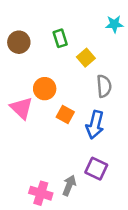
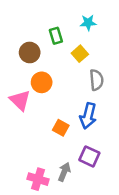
cyan star: (114, 24) -> (88, 23), moved
brown circle: (19, 42) -> (30, 52), moved
orange square: (65, 114) -> (61, 128), moved

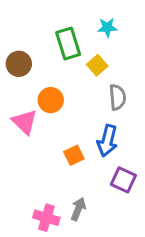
green rectangle: (56, 36) -> (68, 43), size x1.5
brown circle: (30, 52) -> (19, 64), moved
orange square: (61, 128) -> (74, 155), turned 35
purple square: (89, 156) -> (123, 180), moved

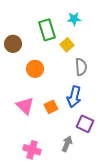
pink triangle: (25, 122) -> (25, 106), moved
gray arrow: (78, 209) -> (67, 144), moved

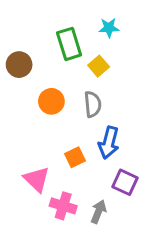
gray semicircle: (81, 67) -> (93, 104), moved
pink triangle: (25, 106) -> (37, 179), moved
pink cross: (32, 150) -> (63, 206), moved

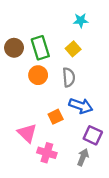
green rectangle: (69, 44) -> (40, 48), moved
blue arrow: (109, 143) -> (81, 106), turned -85
gray arrow: (99, 212) -> (83, 157), moved

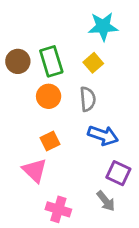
cyan star: (81, 20) -> (103, 26), size x1.5
orange square: (56, 117) -> (50, 141), moved
pink cross: (47, 153) -> (58, 209), moved
gray arrow: (83, 157) -> (106, 201), turned 119

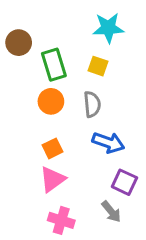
brown circle: (18, 61) -> (19, 43), moved
yellow square: (93, 63) -> (98, 66), turned -30
pink triangle: (35, 170) -> (52, 179), moved, turned 40

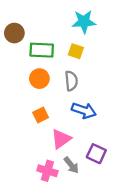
green rectangle: (54, 65) -> (42, 50), turned -70
pink triangle: (52, 179) -> (61, 139), moved
purple square: (124, 182) -> (96, 154), moved
gray arrow: (111, 212) -> (71, 165), moved

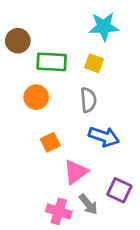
orange circle: (39, 79) -> (36, 97), moved

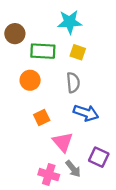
cyan star: (104, 27) -> (70, 22), moved
pink triangle: (76, 172) -> (63, 142), turned -35

